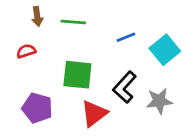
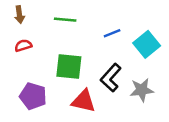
brown arrow: (37, 16) -> (19, 15), moved
red triangle: (94, 114) -> (84, 101), turned 50

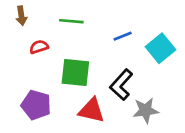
red semicircle: (23, 46) -> (39, 47), moved
gray star: (142, 90) -> (146, 110), moved

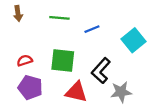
blue line: (123, 36) -> (92, 29), moved
red semicircle: (39, 47) -> (25, 61), moved

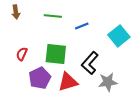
red semicircle: (25, 61) -> (22, 54), turned -48
purple pentagon: (30, 87) -> (40, 78), moved, turned 30
red triangle: (76, 92) -> (68, 82), turned -30

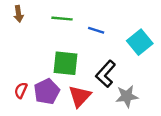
blue line: (82, 26) -> (96, 30), turned 40
red semicircle: (22, 54) -> (21, 90), moved
red triangle: (68, 82) -> (80, 96), turned -30

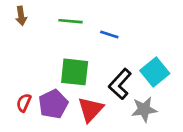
cyan square: (140, 42) -> (155, 72), moved

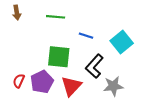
blue line: (109, 35) -> (86, 36), moved
cyan square: (155, 72) -> (122, 42), moved

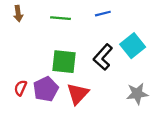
blue line: (86, 36) -> (103, 14), moved, turned -32
black L-shape: (94, 66) -> (103, 57), moved
gray star: (113, 86) -> (137, 94), moved

